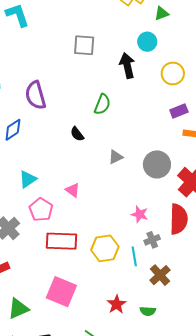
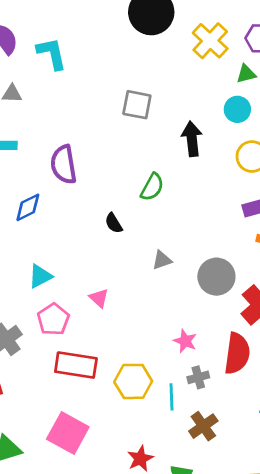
cyan circle: (147, 42) -> (237, 109), moved

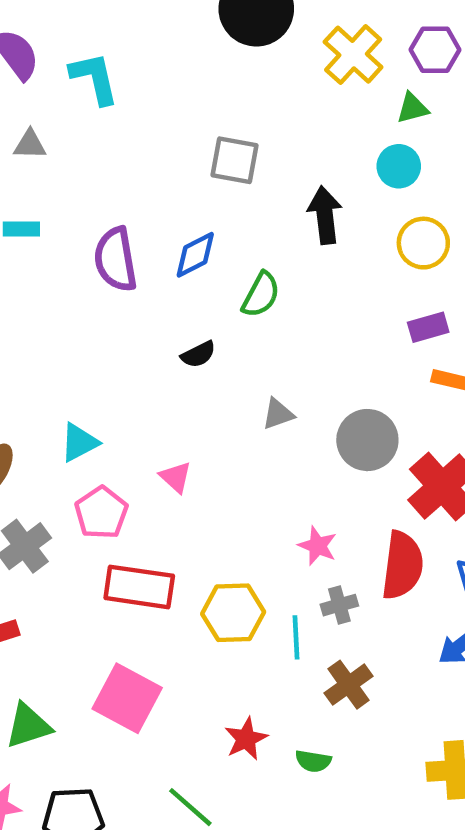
blue diamond: (28, 207) -> (195, 255), moved
black semicircle: (114, 223) -> (198, 354), turned -85

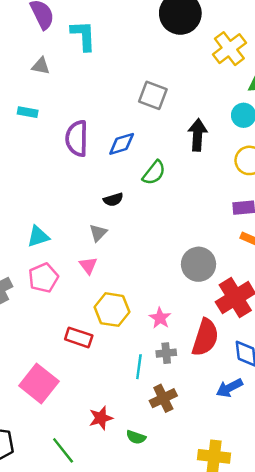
gray triangle: (278, 414) -> (98, 233), moved, turned -36
red rectangle: (139, 587) -> (79, 337), moved, size x0.7
yellow hexagon: (233, 613) -> (112, 310), moved

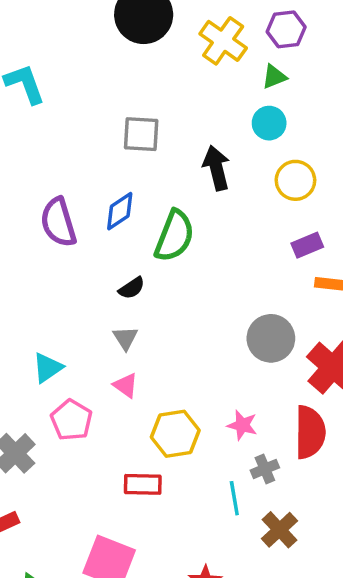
green semicircle: (154, 173) -> (174, 236), size x1.4

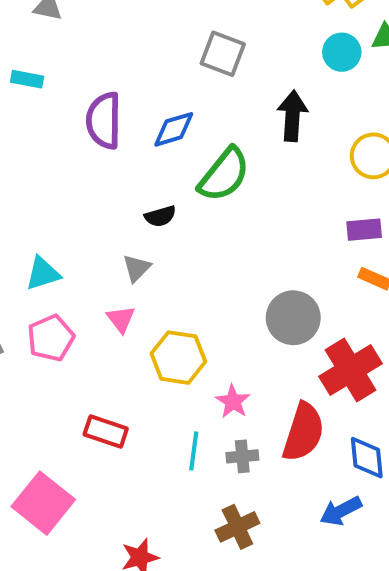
cyan circle: (269, 123) -> (342, 52), moved
yellow hexagon: (175, 434) -> (178, 358), moved
cyan line: (234, 498) -> (194, 451), moved

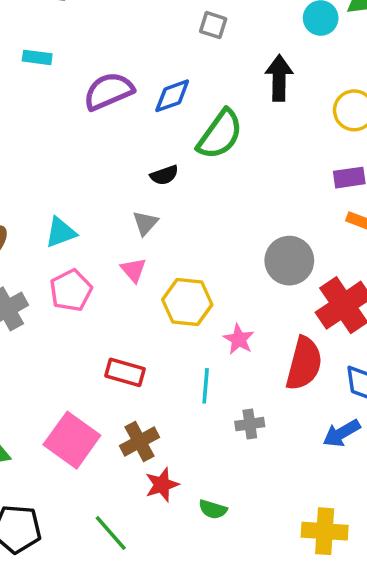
gray square: (223, 54) -> (213, 25), size x0.7
purple semicircle: (104, 121) -> (109, 91), turned 69
gray cross: (242, 456) -> (250, 424), moved
brown cross: (237, 527) -> (139, 442), moved

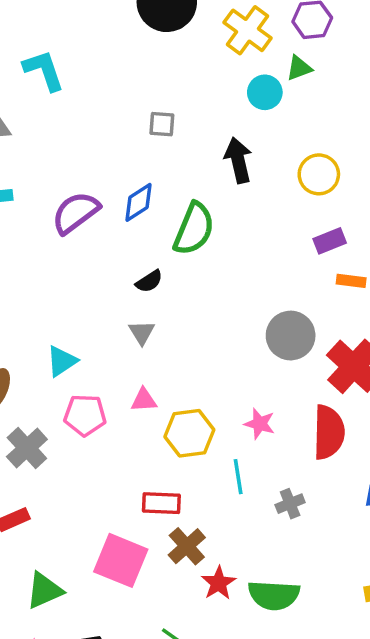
pink triangle: (133, 270) -> (144, 400), moved, turned -40
pink pentagon: (71, 290) -> (85, 415), turned -30
yellow hexagon: (187, 302) -> (189, 433), moved
red rectangle: (125, 372) -> (161, 503), moved
green semicircle: (213, 509) -> (274, 595), size x1.8

